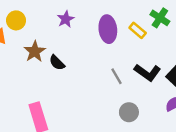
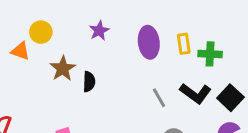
green cross: (160, 18) -> (210, 54), moved, turned -30
yellow rectangle: (138, 30) -> (184, 44), turned 42
black semicircle: (57, 63) -> (89, 82), turned -133

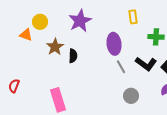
purple star: (99, 31) -> (80, 21), size x1.6
purple ellipse: (149, 42) -> (114, 44), moved
yellow rectangle: (184, 44) -> (133, 17), moved

